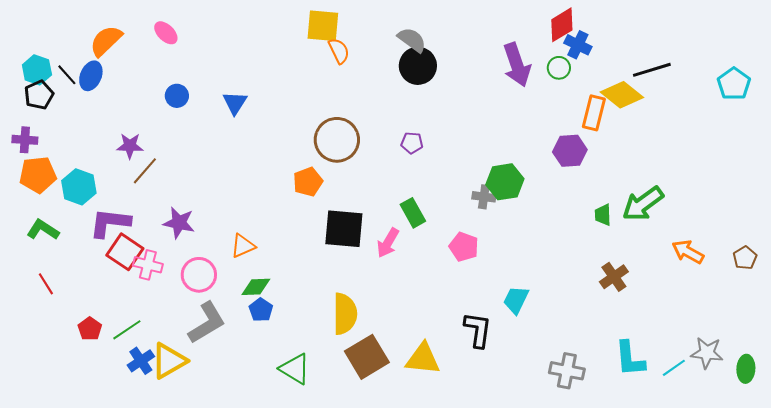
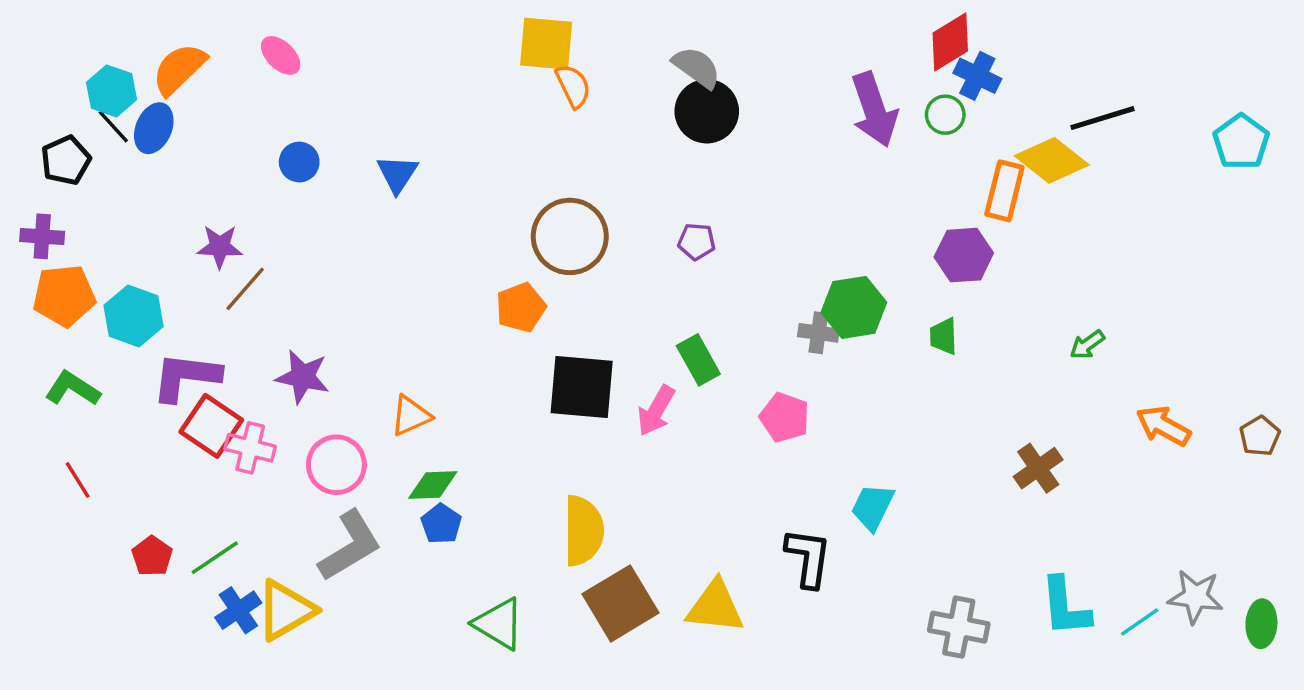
cyan hexagon: (37, 70) -> (111, 91), moved
green arrow: (643, 204) -> (1087, 345), size x0.5
green trapezoid: (603, 215) -> (944, 336), moved

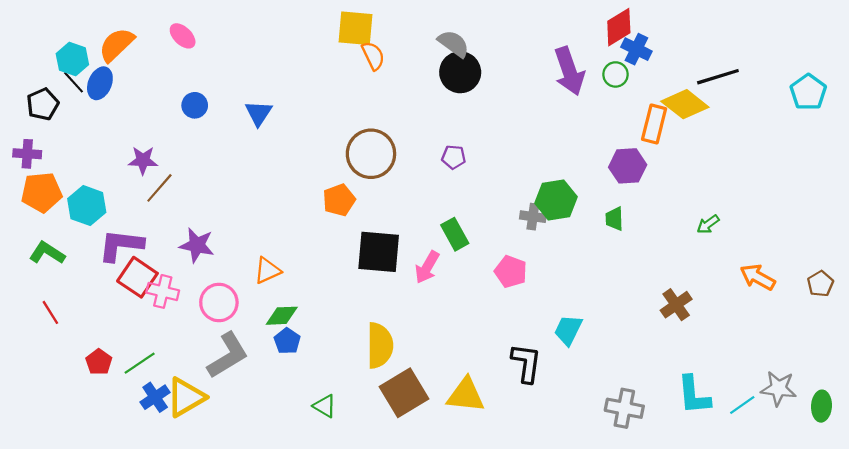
green triangle: (499, 624) -> (325, 406), size x0.7

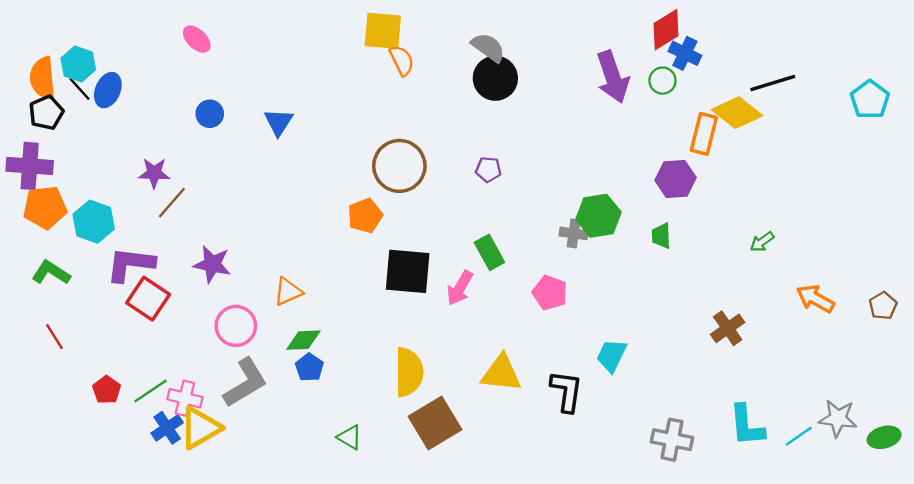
orange semicircle: (116, 45) -> (43, 78), moved, turned -51
purple cross: (27, 154) -> (30, 166), size x1.5
pink cross: (163, 291) -> (185, 398), moved
yellow triangle: (466, 395) -> (501, 373), moved
green ellipse: (821, 406) -> (884, 437), turned 72

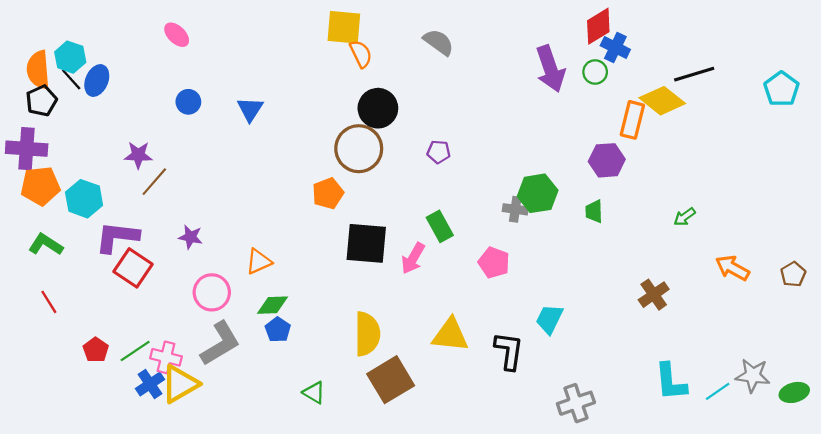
black circle: (495, 78) -> (378, 108), moved
purple star: (212, 264) -> (190, 237), size x0.7
gray cross: (672, 440) -> (576, 403), moved, turned -30

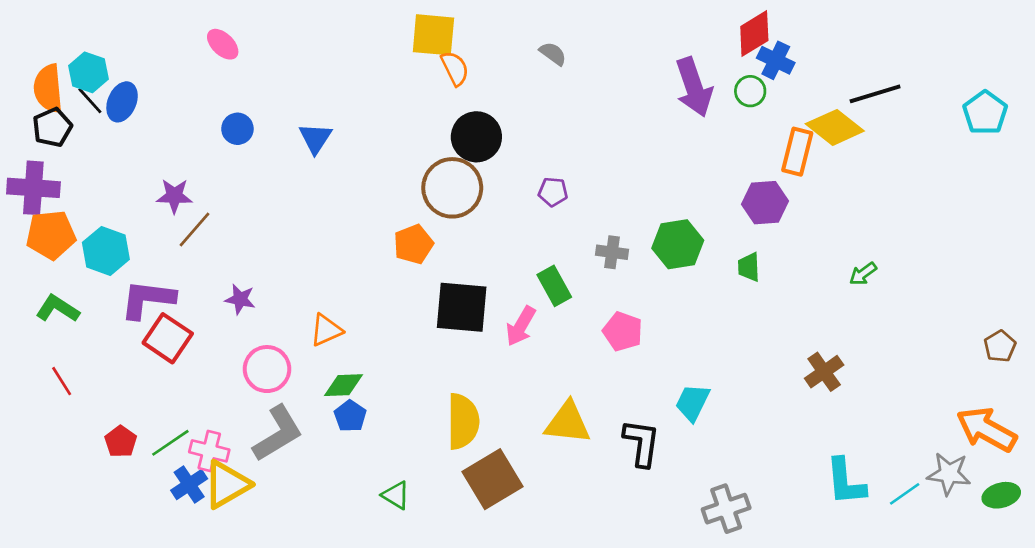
gray semicircle: (439, 42) -> (553, 54), size x0.7
gray cross: (515, 209) -> (612, 252), moved
orange arrow: (732, 268) -> (986, 429), moved, size x1.4

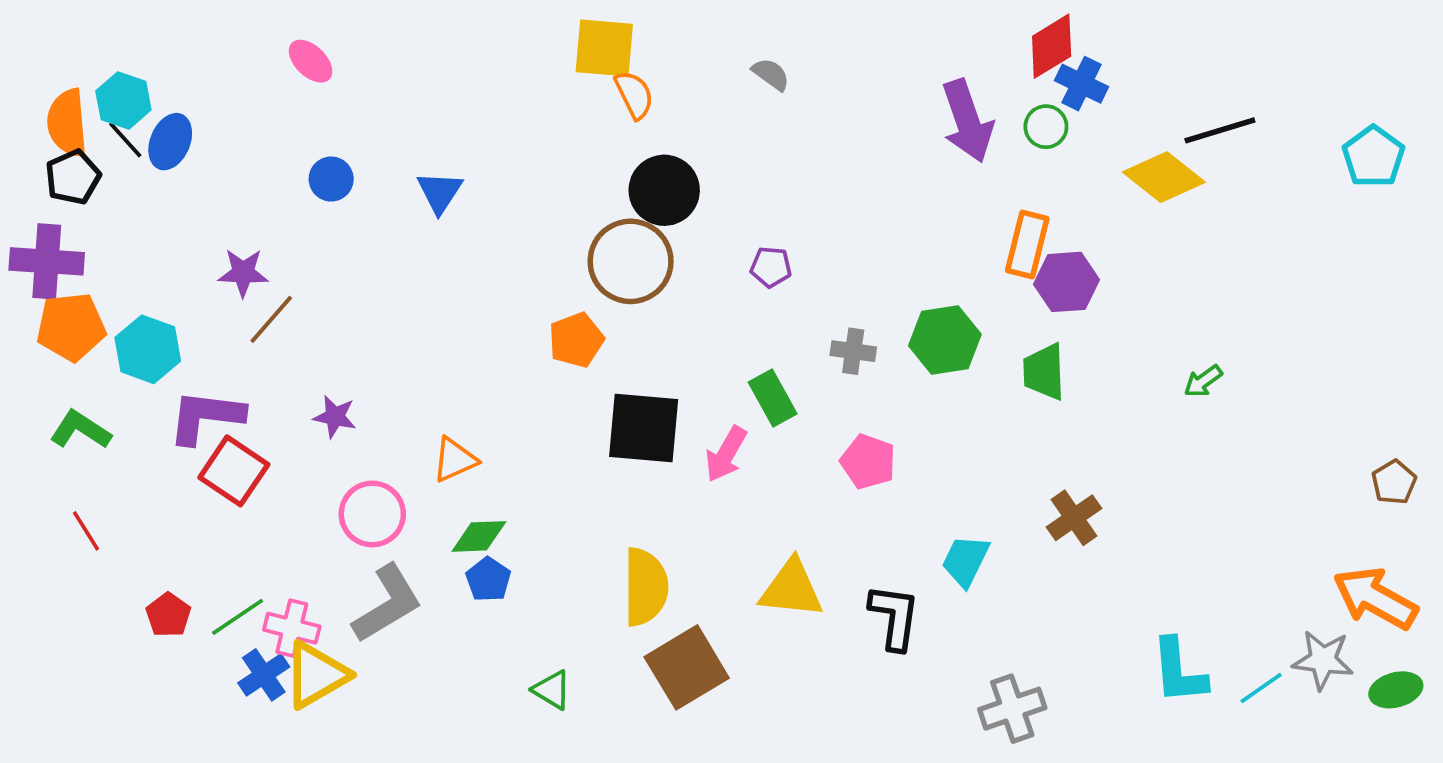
orange rectangle: (797, 152) -> (1027, 245), moved
green trapezoid: (749, 267) -> (1044, 372), size x1.4
brown cross: (824, 372) -> (1074, 518), moved

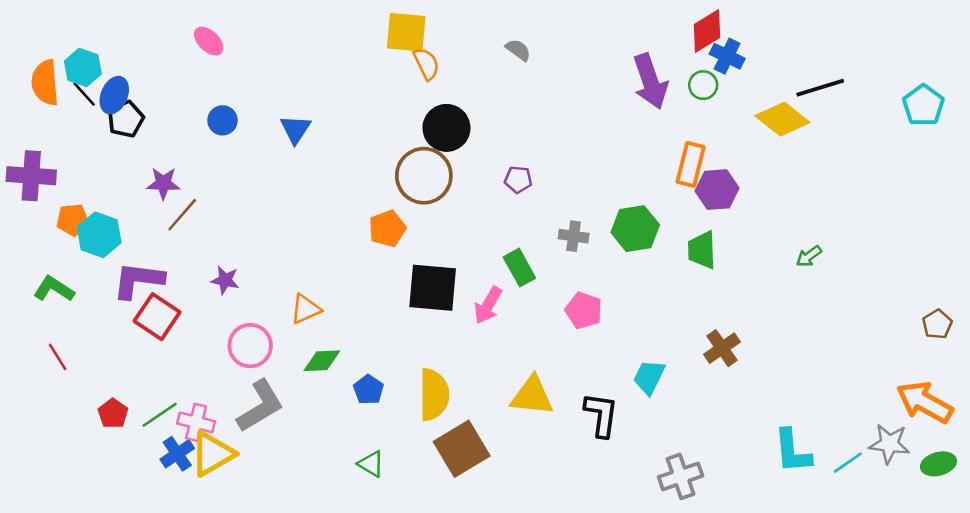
black pentagon: (73, 177) -> (126, 119), moved
orange pentagon: (71, 327) -> (73, 220), moved, size x0.7
blue pentagon: (488, 579) -> (368, 390), moved

